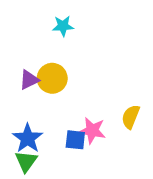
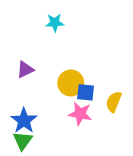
yellow circle: (52, 78) -> (71, 83), moved
blue square: (75, 140) -> (86, 92), moved

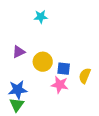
yellow circle: (71, 83) -> (43, 62), moved
blue star: (24, 120) -> (18, 90), turned 30

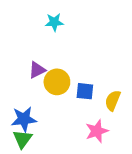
purple triangle: (19, 52) -> (37, 70), moved
pink star: (60, 85) -> (97, 131), moved, turned -30

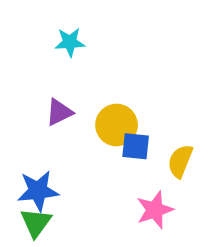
cyan star: (54, 22) -> (70, 42), moved
yellow circle: (57, 82) -> (117, 125), moved

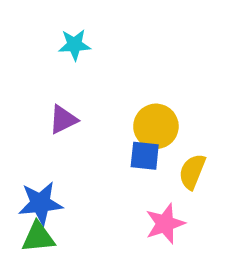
yellow circle: (117, 125) -> (156, 126), moved
green triangle: (36, 223) -> (38, 237), turned 48

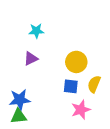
cyan star: (74, 45) -> (36, 31), moved
blue square: (145, 156) -> (71, 86), moved

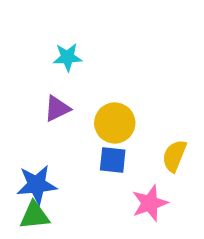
yellow circle: (76, 62) -> (115, 123), moved
blue square: (71, 86) -> (113, 160), moved

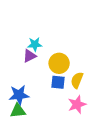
cyan star: (67, 57) -> (35, 44), moved
yellow semicircle: (174, 156) -> (77, 80), moved

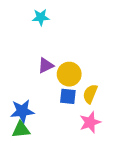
cyan star: (35, 44) -> (41, 17), moved
purple triangle: (29, 56) -> (46, 65), moved

